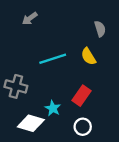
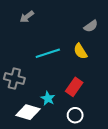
gray semicircle: (100, 29) -> (91, 26), turned 72

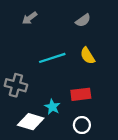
gray semicircle: (91, 26) -> (83, 20), moved
red rectangle: (74, 87) -> (81, 94), turned 48

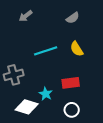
gray cross: (16, 85) -> (14, 75), turned -30

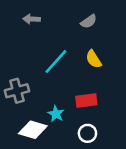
gray arrow: (26, 16) -> (32, 19), turned 40
cyan line: (46, 51) -> (56, 62), turned -30

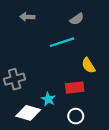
yellow semicircle: (94, 59) -> (88, 65), moved
cyan line: (56, 62) -> (62, 42), moved, turned 30

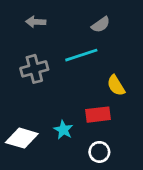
gray cross: (15, 79) -> (34, 69), moved
white diamond: (28, 113) -> (22, 138), moved

